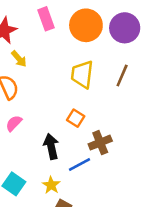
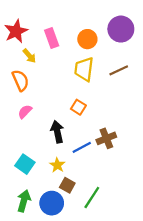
pink rectangle: (46, 19) -> (52, 38), moved
orange circle: (86, 25) -> (87, 39), moved, size x0.7
brown line: (122, 76) -> (119, 70), turned 42
brown cross: (100, 143) -> (106, 138), moved

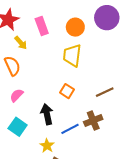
brown line: (119, 70) -> (105, 92), moved
cyan square: (25, 164) -> (18, 127), moved

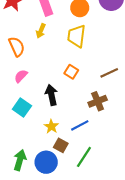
yellow arrow: (21, 43) -> (41, 31), moved, turned 64
blue line: (70, 129) -> (80, 125), moved

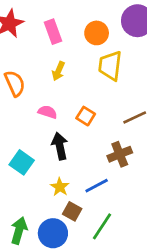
yellow arrow: (41, 31) -> (58, 71), moved
yellow trapezoid: (77, 36) -> (110, 66), moved
pink semicircle: (21, 76) -> (48, 112), moved, turned 64

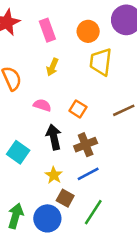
brown cross: (120, 154) -> (86, 145), moved

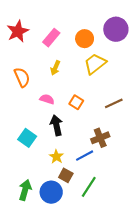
pink rectangle: (47, 30) -> (51, 38), turned 60
yellow trapezoid: (101, 62) -> (95, 64), turned 45
brown cross: (86, 145) -> (100, 138), moved

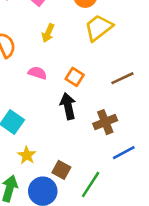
black arrow: (56, 125) -> (68, 106), moved
blue line: (85, 156) -> (124, 153), moved
yellow star: (56, 157) -> (27, 155), moved

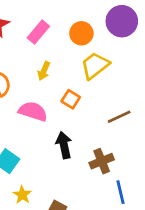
pink semicircle: (37, 73) -> (33, 111), size x1.5
orange square: (75, 77) -> (71, 99), moved
blue line: (124, 153) -> (120, 192), turned -75

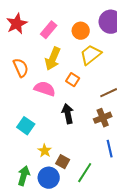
yellow arrow: (44, 71) -> (53, 59), size x1.6
brown cross: (102, 161) -> (103, 118), moved
yellow star: (22, 195) -> (45, 151), moved

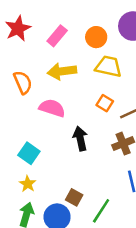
yellow trapezoid: (91, 55) -> (108, 66), turned 50
yellow arrow: (53, 59) -> (62, 71), turned 60
orange square: (73, 80) -> (105, 103), moved
yellow star: (45, 151) -> (28, 184), moved

